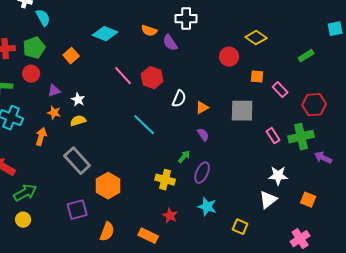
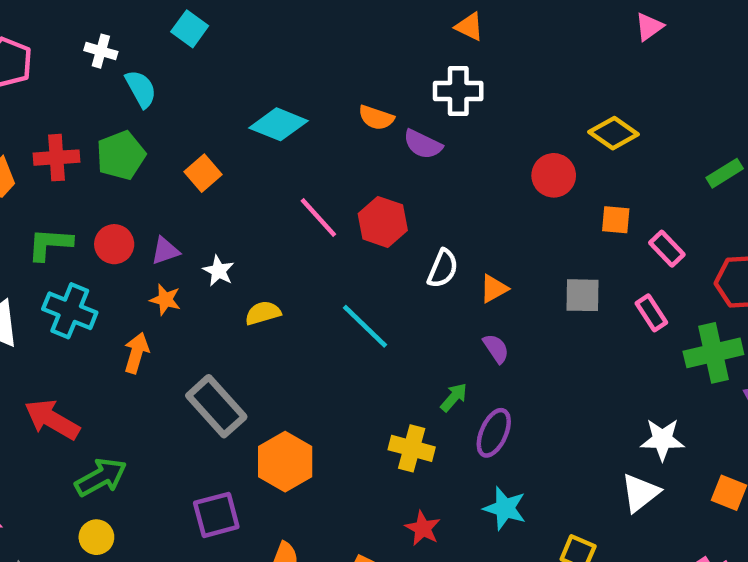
purple semicircle: (170, 43) -> (423, 144), turned -30
red circle: (31, 74) -> (114, 244), moved
gray square: (242, 111) -> (583, 295), size x0.7
yellow semicircle: (78, 121) -> (263, 313), moved
pink rectangle: (273, 136) -> (651, 313), moved

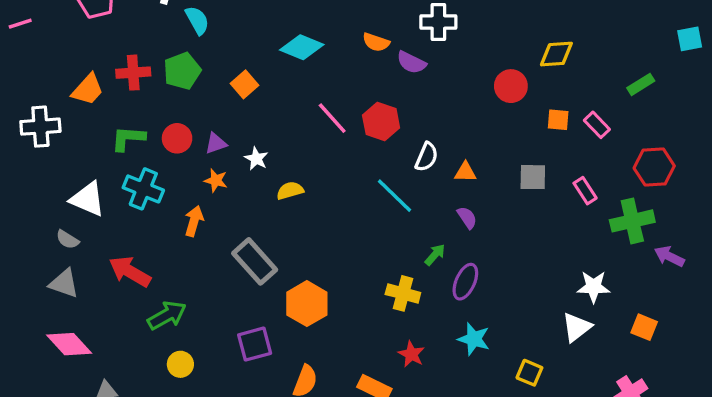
yellow diamond: (614, 133) -> (556, 54), turned -39
pink rectangle: (667, 249) -> (597, 125), moved
orange triangle: (494, 289) -> (465, 172), turned 30
cyan line: (365, 326) -> (395, 196), moved
yellow circle: (96, 537) -> (180, 364), moved

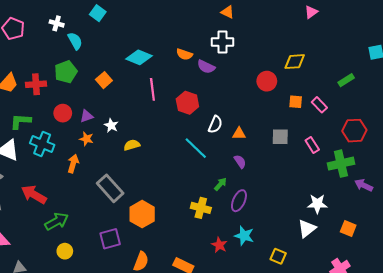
red cross: (133, 73) -> (36, 84), moved
pink line: (332, 118) -> (152, 89), moved, turned 35
green L-shape: (128, 138) -> (20, 121), moved
red star: (411, 354) -> (219, 245), moved

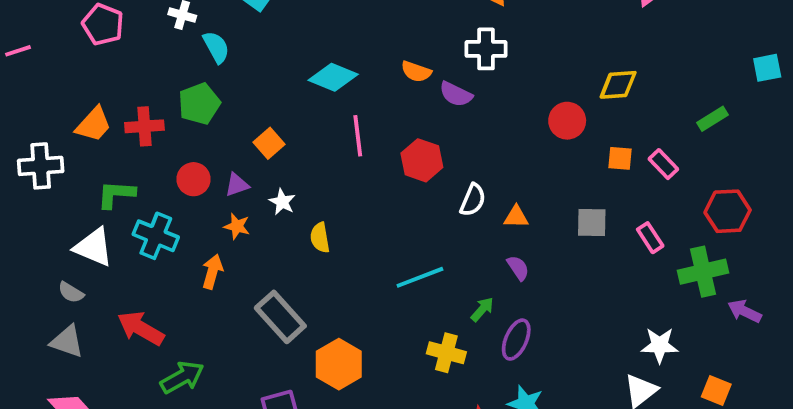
orange square: (104, 80) -> (269, 143), moved
yellow semicircle: (132, 145) -> (320, 238), turned -84
cyan line: (196, 148) -> (420, 277), moved, turned -65

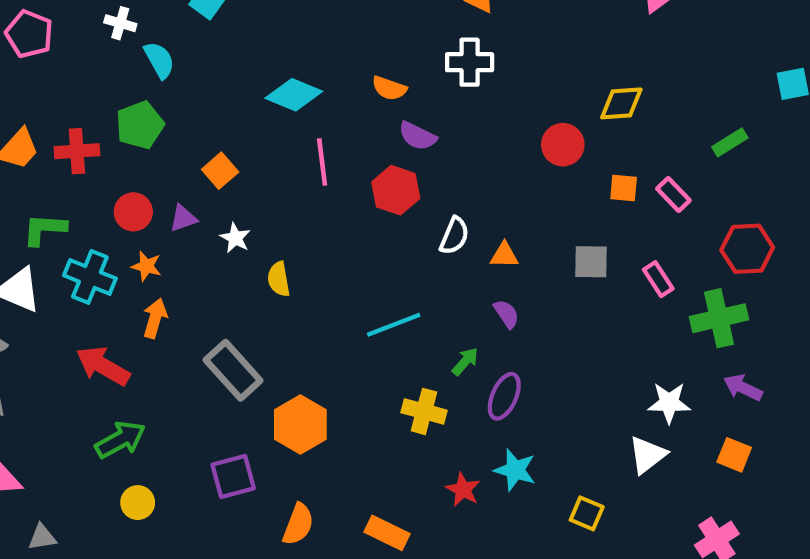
purple semicircle: (456, 94) -> (417, 136), moved
orange star: (237, 226) -> (146, 266), moved
purple arrow: (745, 311) -> (743, 388), moved
red arrow: (141, 328) -> (103, 366), moved

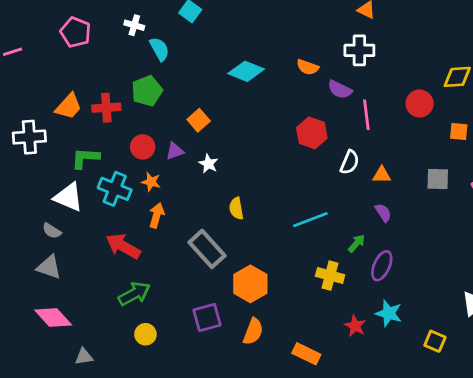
purple semicircle: (417, 136) -> (340, 90), moved
pink line: (322, 162) -> (366, 115), moved
yellow semicircle: (279, 279) -> (236, 208), moved
orange semicircle: (298, 524) -> (253, 331), moved

